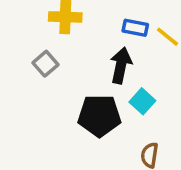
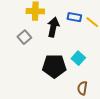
black arrow: (121, 65) -> (53, 27), moved

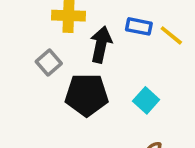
black pentagon: (54, 66) -> (87, 95), moved

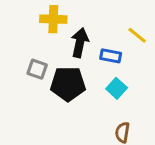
blue rectangle: (139, 26) -> (111, 56), moved
gray square: (49, 62) -> (37, 69), moved, turned -30

